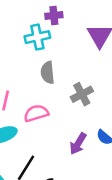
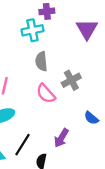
pink semicircle: (36, 113) -> (46, 94), moved, turned -115
purple arrow: (78, 144) -> (61, 138), moved

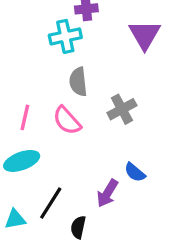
pink semicircle: (46, 94) -> (67, 121), moved
blue semicircle: (91, 118) -> (135, 172), moved

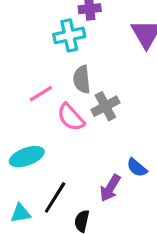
gray cross: (122, 109) -> (105, 106), moved
pink line: (25, 117) -> (41, 94), moved, turned 45

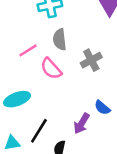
gray cross: (105, 106) -> (91, 60), moved

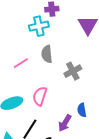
pink semicircle: (51, 69) -> (40, 96), moved, turned 60
blue semicircle: (102, 108) -> (82, 110), turned 40

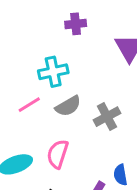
cyan cross: (39, 26) -> (53, 72), moved
gray semicircle: (47, 54) -> (68, 106), moved, turned -114

